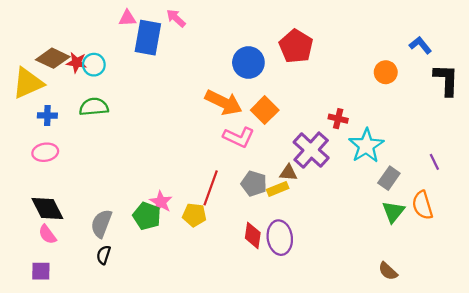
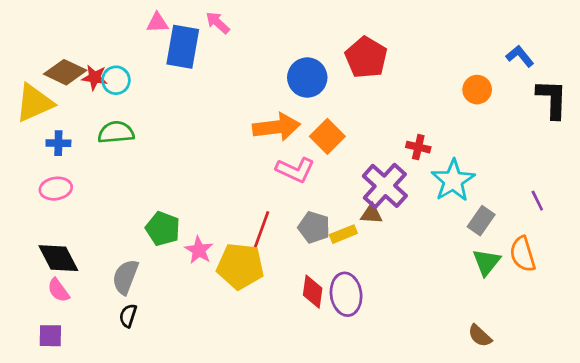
orange arrow: (224, 102) -> (276, 127), turned -33
brown triangle: (288, 173) -> (371, 214), moved
yellow pentagon: (194, 215) -> (240, 266), size x1.6
green pentagon: (147, 216) -> (163, 229), moved

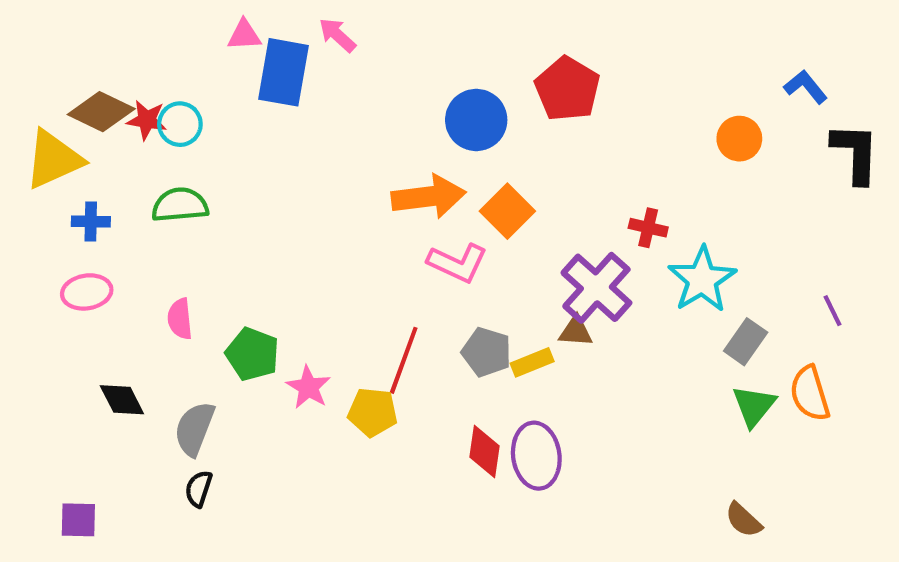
black diamond: (58, 258) -> (122, 400), moved, size x0.7
yellow pentagon: (240, 266) -> (373, 412), size x0.7
pink semicircle: (58, 290) -> (180, 319), moved, turned 30

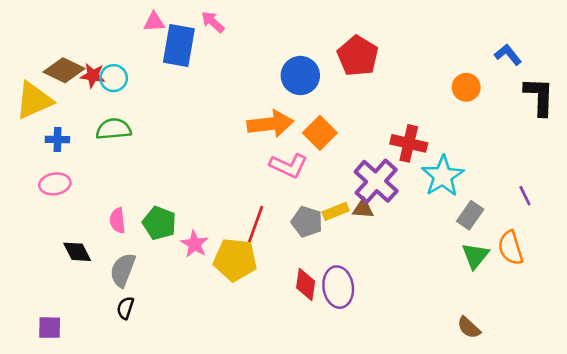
red cross: (648, 228) -> (409, 143), size x1.5
pink semicircle: (180, 319) -> (118, 220), moved
yellow rectangle: (532, 362) -> (336, 211), moved
yellow pentagon: (373, 412) -> (235, 260), size x1.4

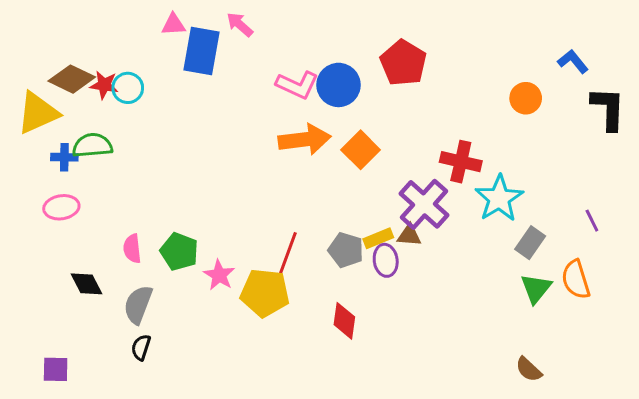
green semicircle: (114, 129) -> (92, 145), moved
pink L-shape: (289, 166) -> (297, 85), moved
purple ellipse: (338, 287) -> (386, 260), moved, size x0.7

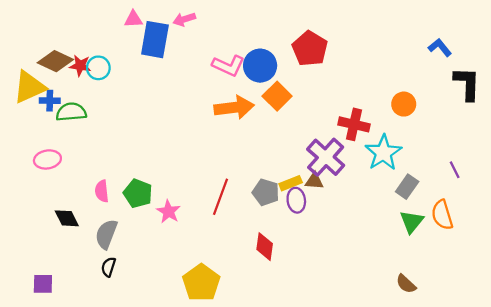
pink arrow: (240, 25) -> (184, 19), turned -60
orange circle: (526, 98) -> (404, 104), moved
orange square: (361, 150) -> (277, 96), moved
blue cross: (64, 157) -> (50, 101), moved
yellow pentagon: (265, 293) -> (201, 283), moved, turned 30

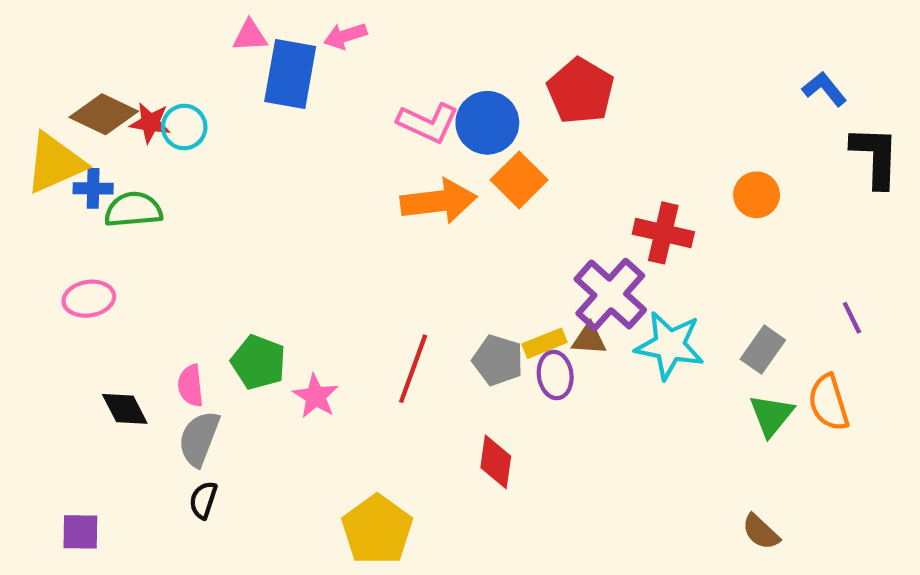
cyan star: (383, 153) -> (670, 345), moved, turned -30
pink semicircle: (102, 191) -> (191, 386), moved

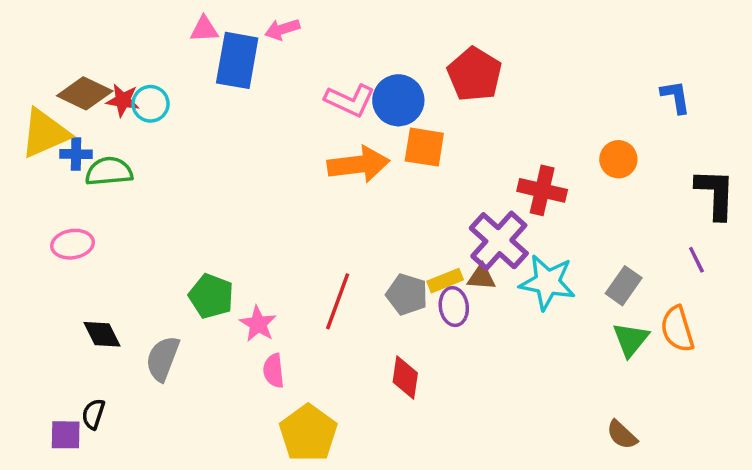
blue L-shape: (824, 89) -> (676, 97), moved, turned 30
black L-shape: (875, 157) -> (715, 194), moved
orange square: (519, 180) -> (424, 147), turned -36
pink semicircle: (191, 386) -> (274, 371), moved
black semicircle: (203, 500) -> (93, 414), moved

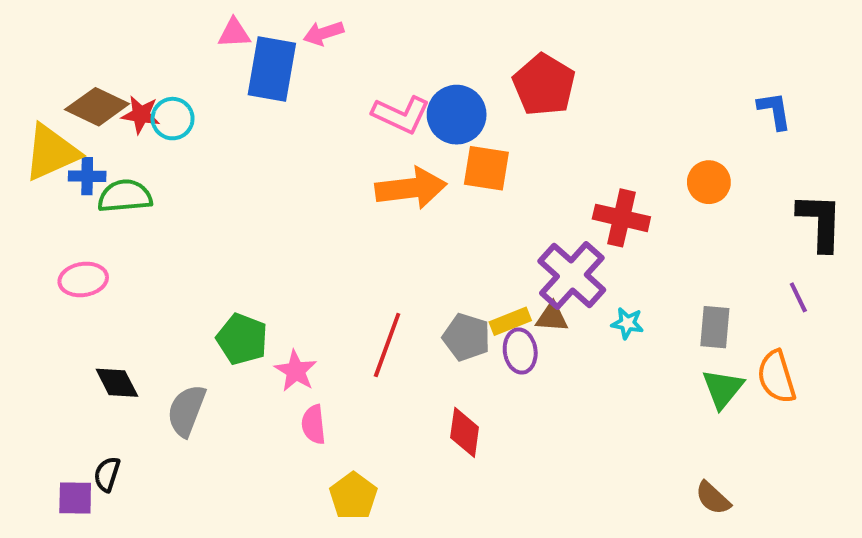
cyan star: (547, 282) -> (627, 323), size x0.5
gray rectangle: (624, 286) -> (715, 327), turned -30
yellow pentagon: (308, 433) -> (353, 496), size x0.7

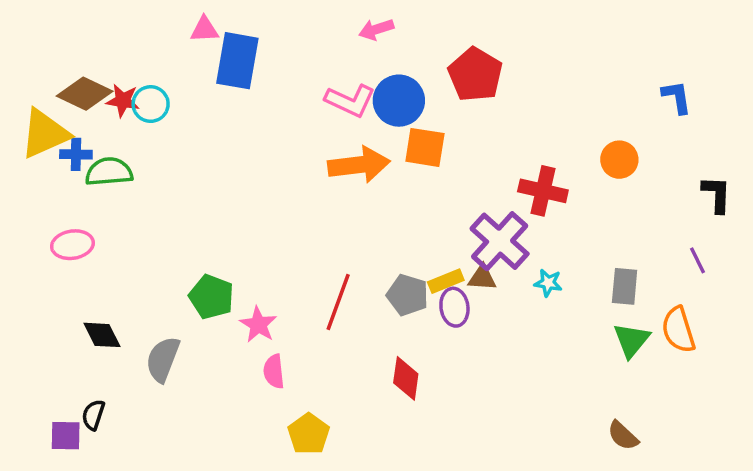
pink arrow: (324, 33) -> (376, 29), moved
black L-shape: (820, 222) -> (717, 194), size x0.7

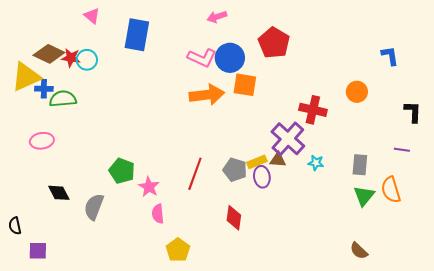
pink triangle: (204, 29) -> (92, 16), moved, turned 42
purple line: (698, 260) -> (402, 150), turned -56
black semicircle: (93, 415) -> (15, 226), moved, turned -30

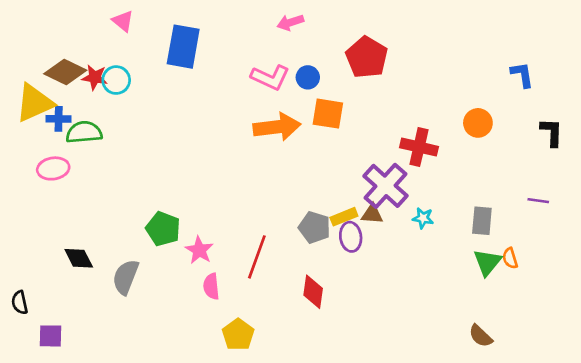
blue circle: (230, 58) -> (308, 77), size x0.6
black L-shape: (413, 112) -> (552, 132), moved
pink ellipse: (42, 141) -> (53, 168), moved
red line: (195, 174) -> (257, 257), moved
orange semicircle: (391, 190) -> (510, 258), moved, size x0.6

